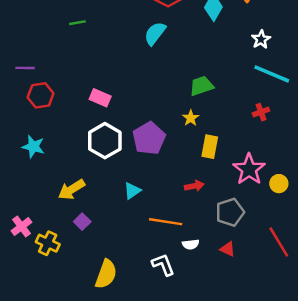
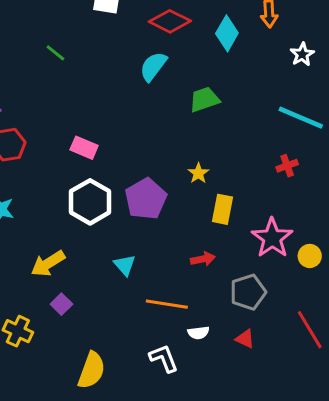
green line: (77, 23) -> (55, 53), turned 49
white star: (261, 39) -> (302, 54), moved
green trapezoid: (201, 86) -> (204, 100), moved
cyan triangle: (132, 191) -> (125, 265), turned -36

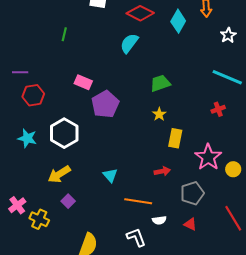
green line: (55, 53) -> (64, 34), turned 64
green trapezoid: (204, 100) -> (160, 83), moved
pink rectangle: (84, 148) -> (83, 82), moved
purple pentagon: (146, 199) -> (105, 104), moved
white hexagon: (90, 202) -> (64, 133), moved

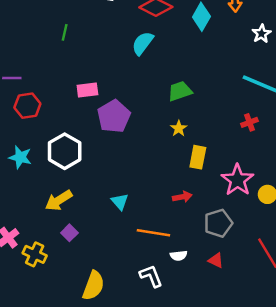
pink rectangle: (83, 82) -> (87, 90), turned -30

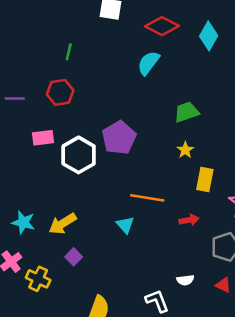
pink rectangle: (87, 90) -> (43, 138), moved
red hexagon: (27, 106) -> (60, 92), moved
white hexagon: (65, 151) -> (79, 155), moved
cyan star: (20, 157) -> (23, 222), moved
orange line: (153, 233) -> (147, 198), moved

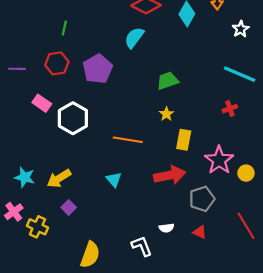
pink rectangle: (43, 138) -> (42, 103), turned 42
purple pentagon: (119, 138) -> (98, 69), moved
orange line: (147, 198) -> (128, 140), moved
red arrow: (189, 220) -> (170, 175), size x1.8

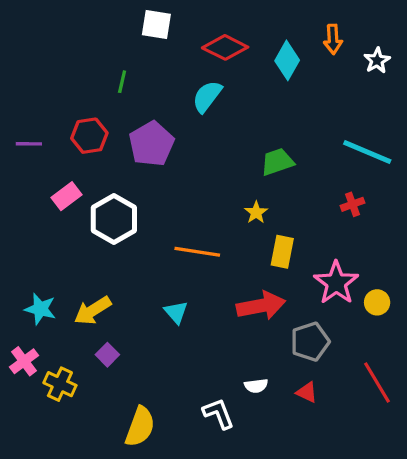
green line: (64, 28) -> (122, 82), moved
white star: (241, 29) -> (377, 60), moved
green trapezoid: (168, 81) -> (277, 162), moved
pink rectangle: (42, 103) -> (66, 196), turned -72

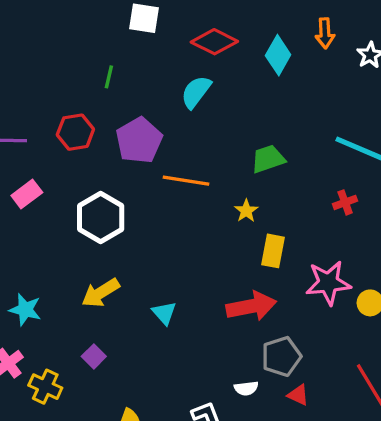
pink rectangle: (66, 196) -> (27, 194), moved
orange line: (197, 252) -> (186, 181), moved
pink star: (336, 283) -> (328, 283), turned 30
yellow arrow: (93, 311) -> (101, 293), moved
gray pentagon: (310, 342) -> (281, 356), moved

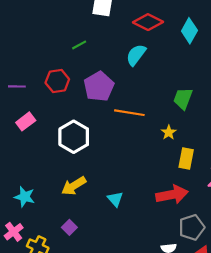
green line: (109, 77) -> (79, 45), turned 48
green trapezoid: (268, 159) -> (183, 99), turned -50

